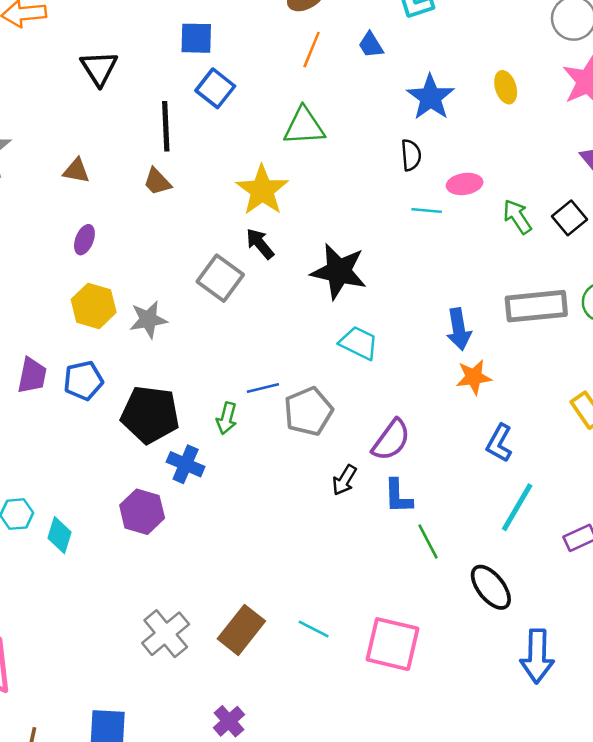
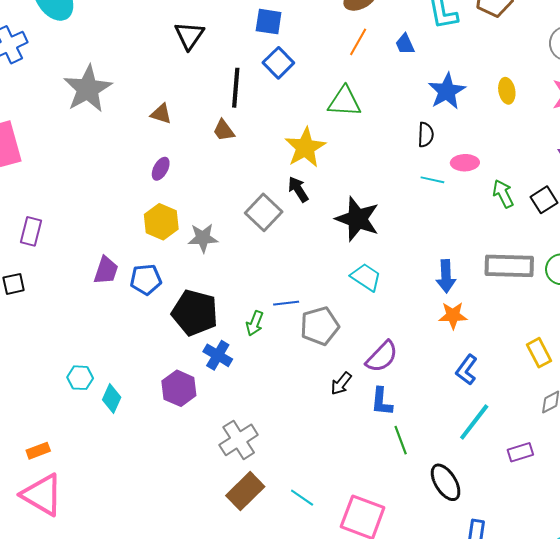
gray cross: (166, 634) -> (239, 440), moved

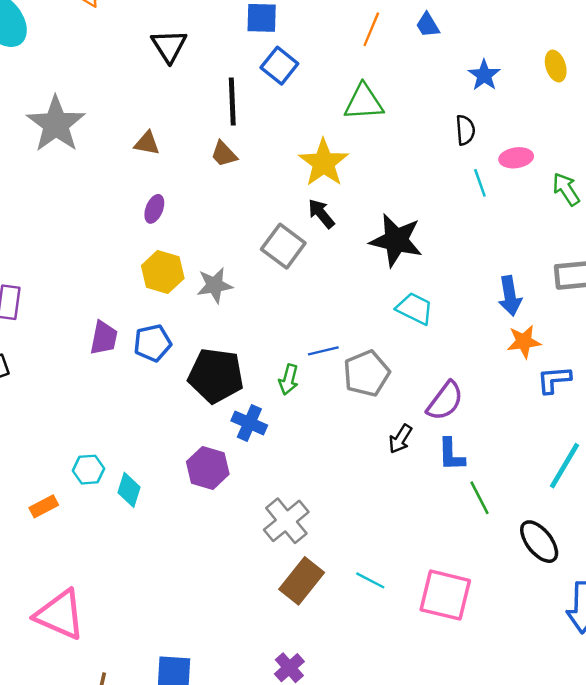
blue star: (447, 91) -> (484, 75), size x0.7
cyan line: (432, 180) -> (480, 183), turned 65
blue L-shape: (466, 370) -> (554, 380), moved, turned 56
orange rectangle: (38, 451) -> (44, 506), moved

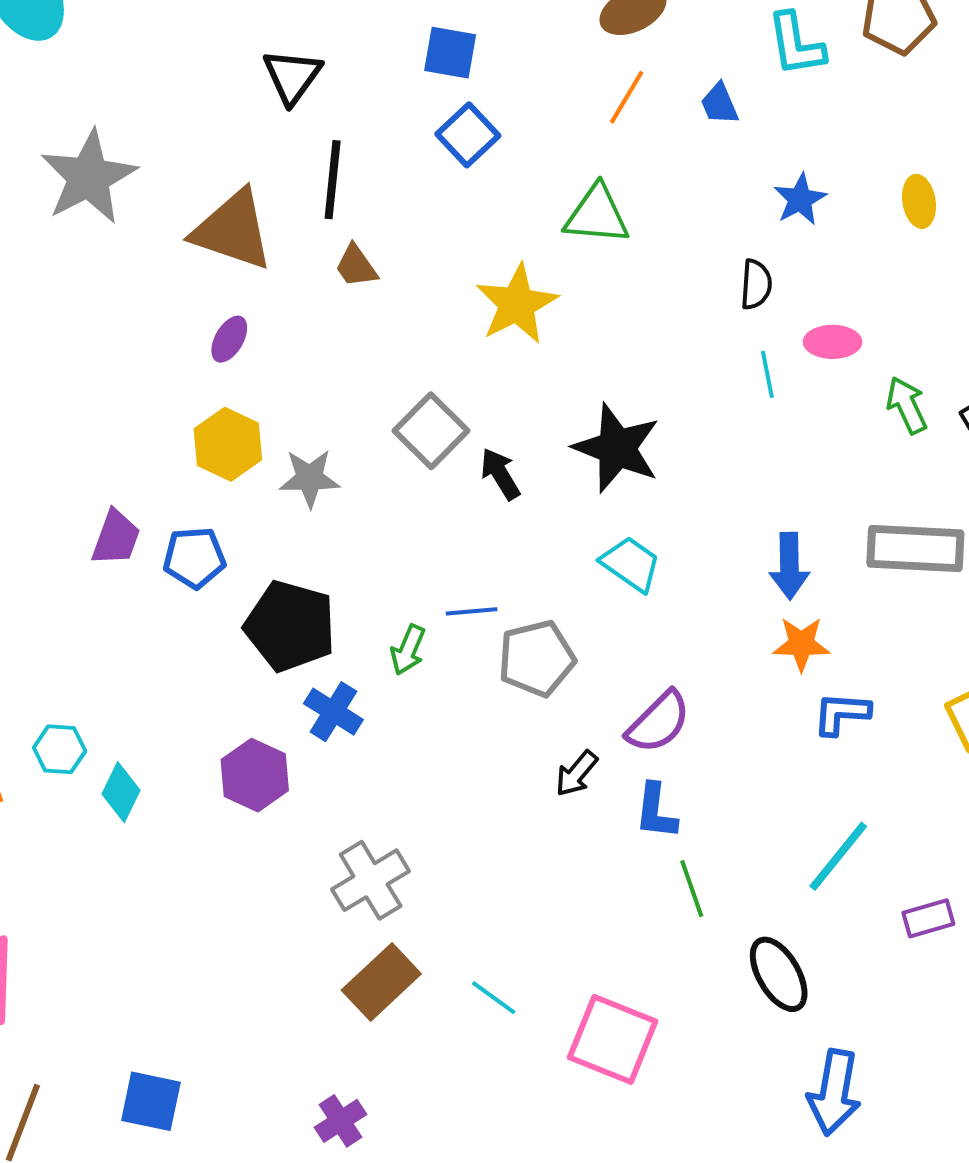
black line: (232, 101) -> (333, 180), moved
brown triangle: (147, 143) -> (233, 230), size x2.0
black arrow: (321, 214) -> (500, 474), moved

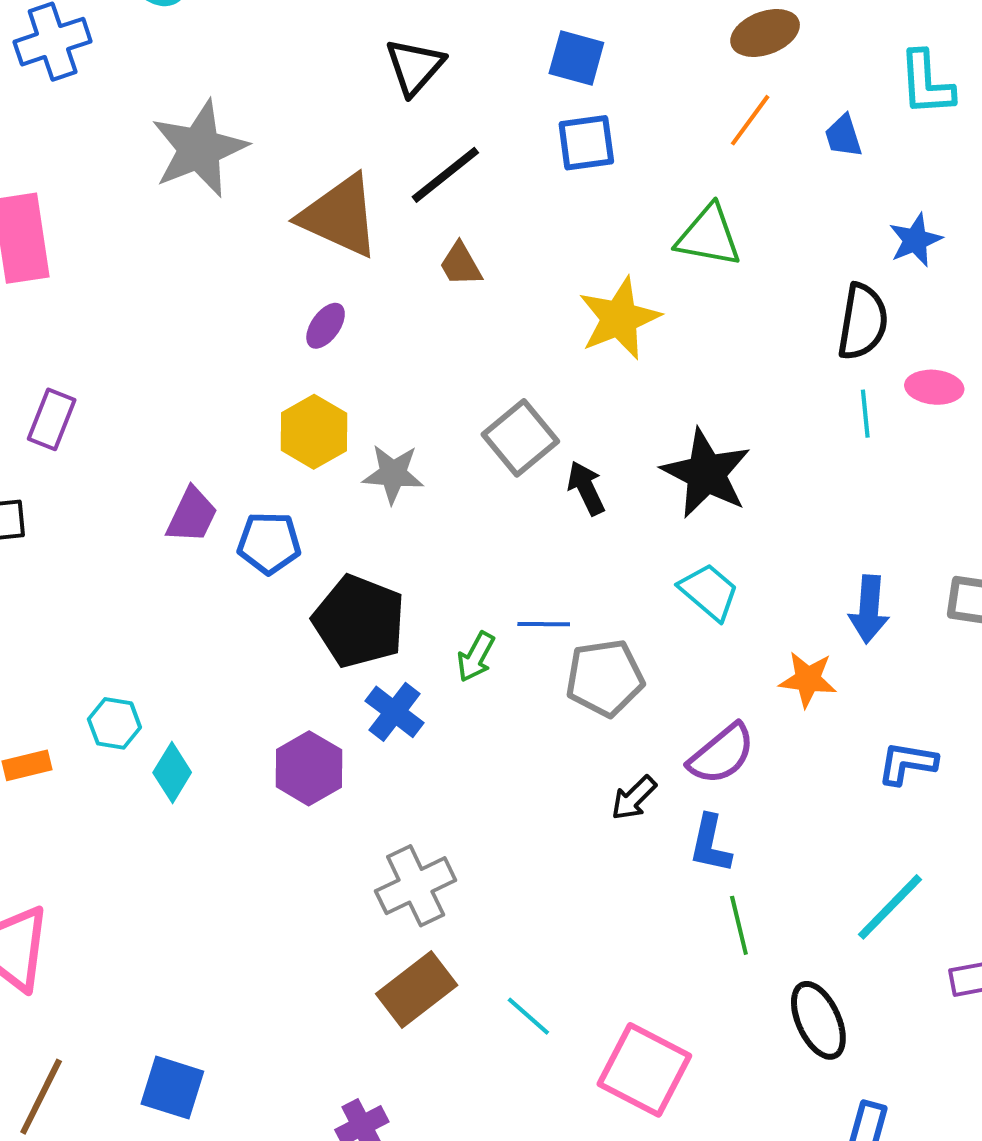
blue square: (468, 135) -> (586, 143), turned 30
black line: (333, 180) -> (445, 175), turned 40
black semicircle: (756, 284) -> (863, 322), size x1.5
orange star: (801, 644) -> (808, 679), moved

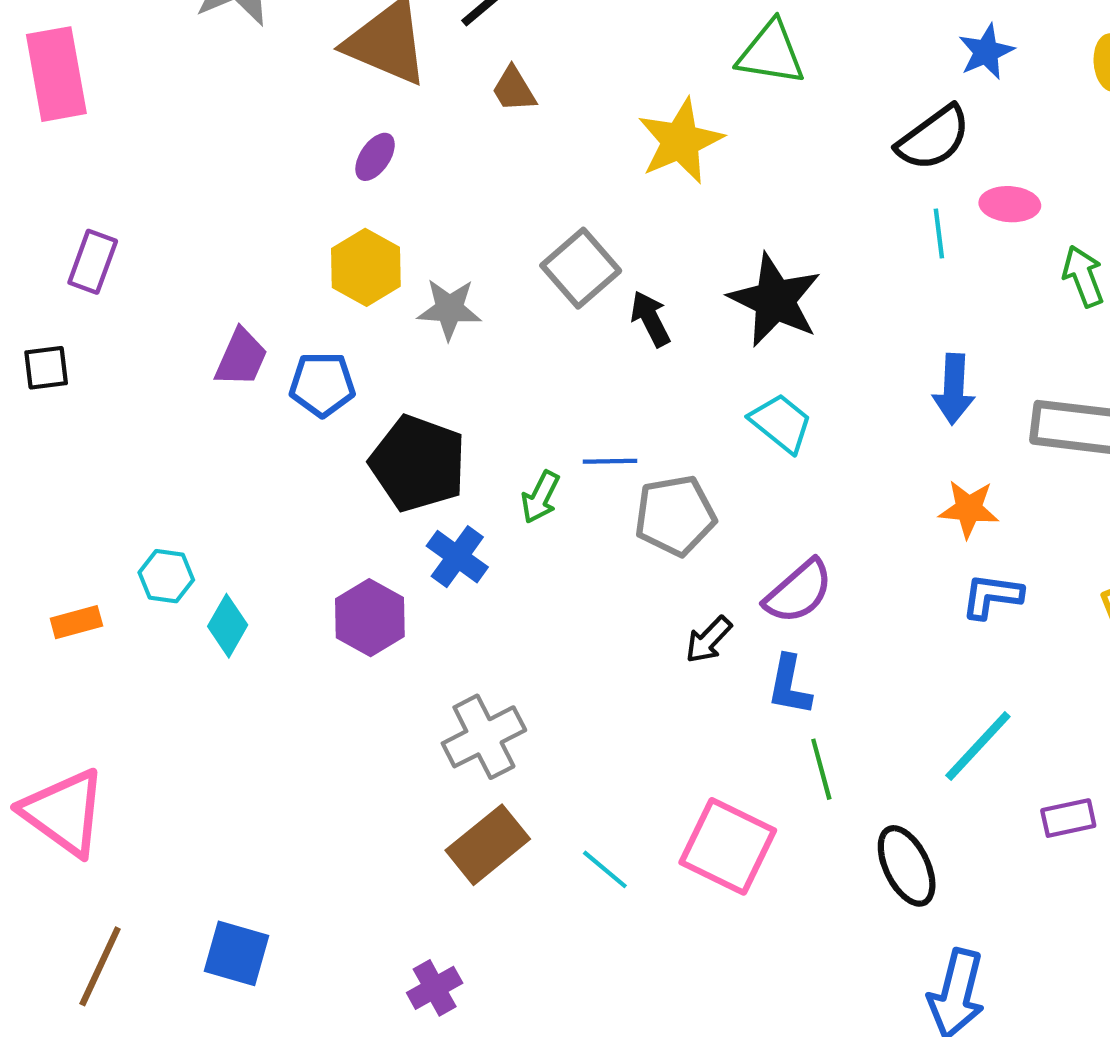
black semicircle: (863, 322) -> (934, 138), turned 46
blue arrow: (869, 609) -> (954, 389), moved
orange star: (808, 679) -> (969, 509), moved
pink square: (644, 1070) -> (728, 846), moved

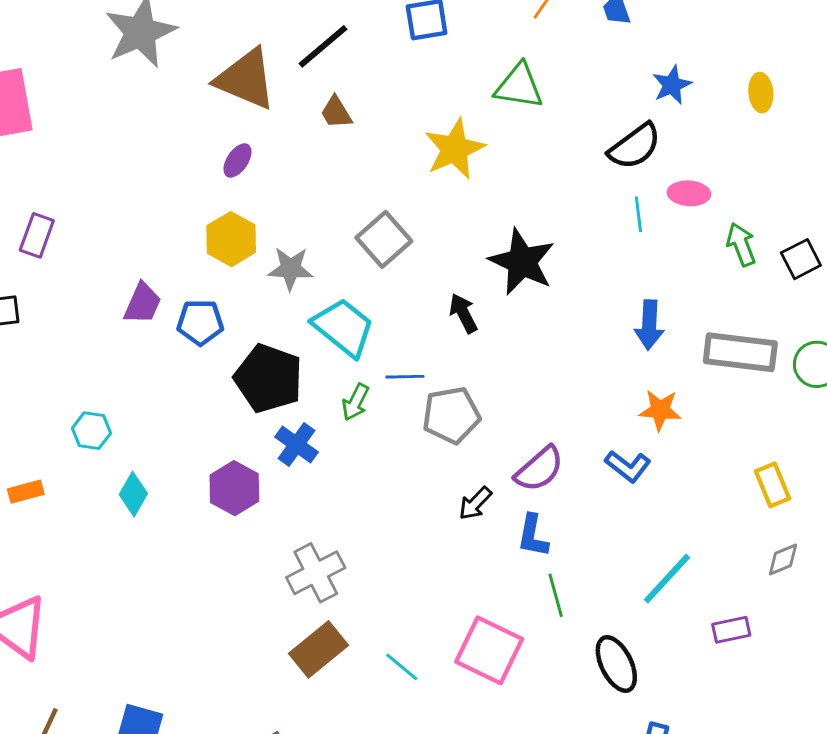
black arrow: (650, 319) -> (463, 313), moved
cyan trapezoid: (781, 423) -> (343, 327), moved, size x1.4
cyan hexagon: (166, 576) -> (91, 431), moved
blue L-shape: (992, 596) -> (628, 466), moved, turned -150

